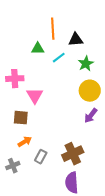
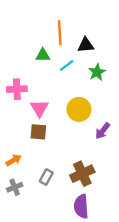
yellow circle: (90, 91) -> (79, 109), moved
brown square: (21, 118) -> (38, 132), moved
orange arrow: (25, 142) -> (14, 160), moved

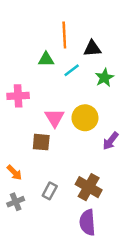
pink triangle: (39, 108) -> (55, 118), moved
orange arrow: (14, 160) -> (14, 173), turned 77
brown cross: (82, 174) -> (89, 187), turned -35

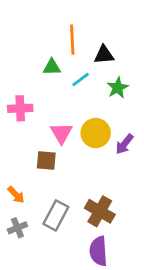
purple arrow: (111, 141) -> (124, 144), moved
gray rectangle: (50, 191) -> (56, 215), size x1.5

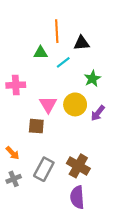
green star: (118, 88) -> (92, 79), moved

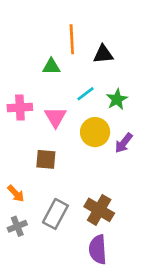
cyan line: (63, 62) -> (85, 94), moved
pink triangle: (48, 104) -> (55, 117), moved

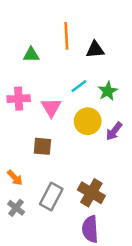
green triangle: (51, 67) -> (31, 55), moved
gray cross: (17, 226) -> (16, 208), turned -30

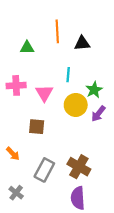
cyan line: (79, 86) -> (68, 75), turned -48
green star: (108, 91) -> (94, 90), moved
gray cross: (16, 208) -> (16, 193), moved

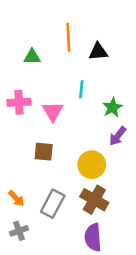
yellow circle: (76, 105) -> (92, 165), moved
orange arrow: (13, 154) -> (16, 198), moved
gray cross: (16, 193) -> (19, 231), turned 32

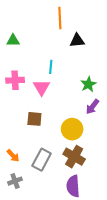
orange line: (68, 37) -> (60, 18), moved
green triangle: (32, 57) -> (13, 41), moved
cyan line: (81, 89) -> (51, 67), moved

